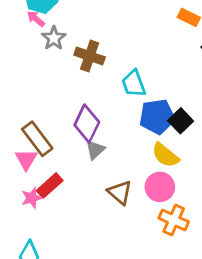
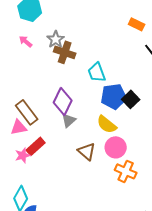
pink arrow: (36, 19) -> (26, 41), moved
gray star: (54, 38) -> (56, 39), moved
yellow semicircle: (165, 155) -> (107, 124), moved
pink triangle: (26, 159) -> (19, 127), turned 48

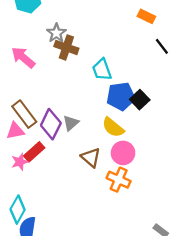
pink arrow: (26, 41) -> (23, 57), moved, size x1.6
purple diamond: (63, 101) -> (51, 124), moved
orange cross: (126, 171) -> (119, 180), moved

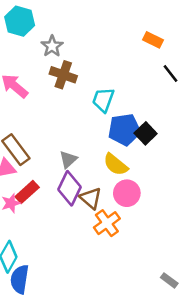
gray star: (56, 33) -> (52, 46), moved
cyan trapezoid: (102, 70) -> (103, 100), turned 40
purple diamond: (51, 124) -> (69, 188), moved
orange cross: (119, 180) -> (107, 223), moved, turned 30

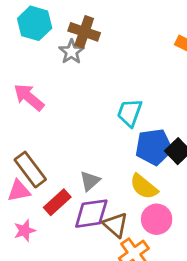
brown cross: (63, 75) -> (84, 32), moved
purple diamond: (69, 188) -> (91, 214), turned 56
red rectangle: (27, 192) -> (57, 202), moved

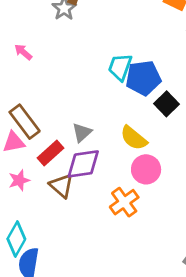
pink arrow: (29, 97) -> (23, 52), size x0.6
blue pentagon: (154, 147) -> (143, 78), moved
brown triangle: (115, 225) -> (61, 186), moved

